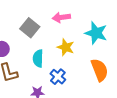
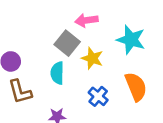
gray square: (30, 28) -> (67, 43), moved
blue cross: (58, 77) -> (98, 96), moved

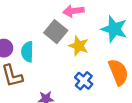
cyan semicircle: (57, 73) -> (27, 52), moved

